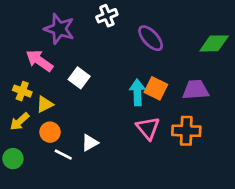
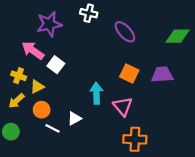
white cross: (107, 16) -> (89, 13), turned 35
purple star: (59, 29) -> (49, 24), turned -30
white square: (79, 78) -> (56, 65), moved
cyan arrow: (137, 92) -> (96, 93), moved
orange cross: (186, 131) -> (135, 139), moved

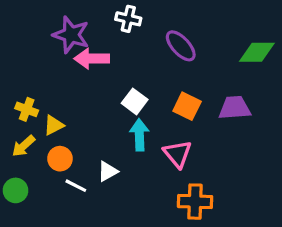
purple star: (49, 24) -> (71, 35), turned 30
pink arrow: (33, 50) -> (92, 59), moved, turned -35
white square: (56, 65) -> (135, 101), moved

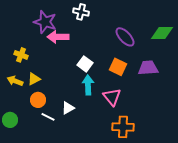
purple ellipse: (181, 46) -> (125, 37), moved
yellow cross: (27, 109) -> (21, 55), moved
yellow arrow: (23, 146) -> (15, 81), moved, turned 63

